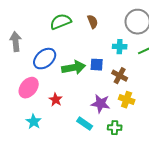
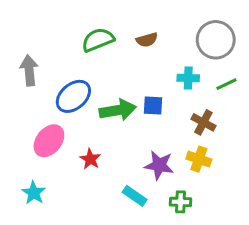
brown semicircle: (93, 22) -> (147, 40), turned 96
brown cross: (120, 76) -> (203, 122), moved
cyan star: (34, 122) -> (34, 193), moved

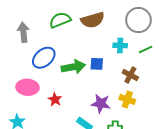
brown semicircle: (147, 40) -> (93, 20), size x1.6
gray arrow: (29, 70) -> (23, 32), moved
pink ellipse: (49, 141) -> (27, 87), turned 55

